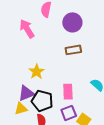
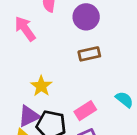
pink rectangle: (68, 92) -> (85, 111), turned 63

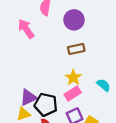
yellow star: (41, 86) -> (73, 78), moved

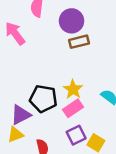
brown rectangle: (76, 49) -> (79, 42), moved
black pentagon: (46, 105) -> (43, 99), moved

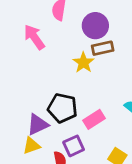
yellow star: (73, 89) -> (83, 63), moved
purple square: (76, 135) -> (74, 146), moved

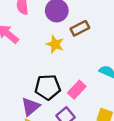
brown rectangle: (103, 48) -> (80, 28), moved

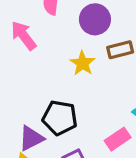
pink rectangle: (77, 90) -> (118, 139), moved

